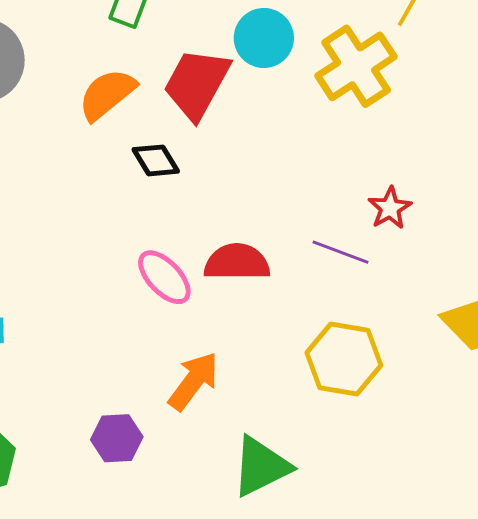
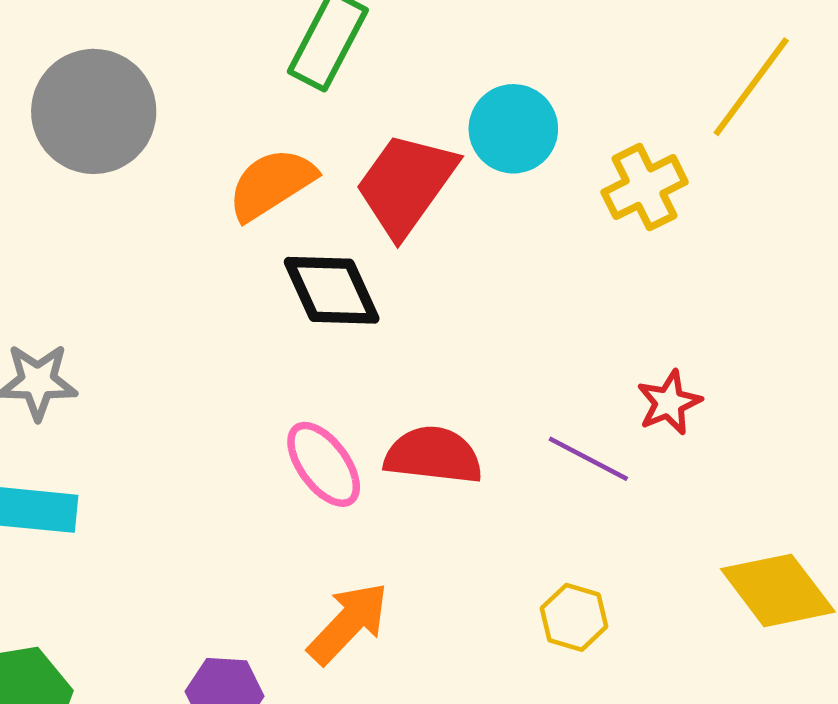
yellow cross: (356, 66) -> (645, 187), size x0.7
black diamond: (156, 160) -> (332, 290), size x1.4
yellow hexagon: (344, 359) -> (574, 617), size x0.6

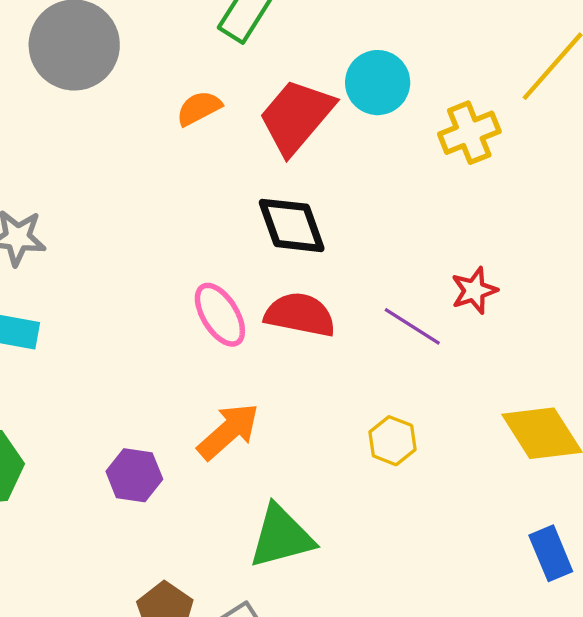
orange semicircle: (272, 184) -> (199, 108), size x0.7
black diamond: (332, 290) -> (292, 225), moved

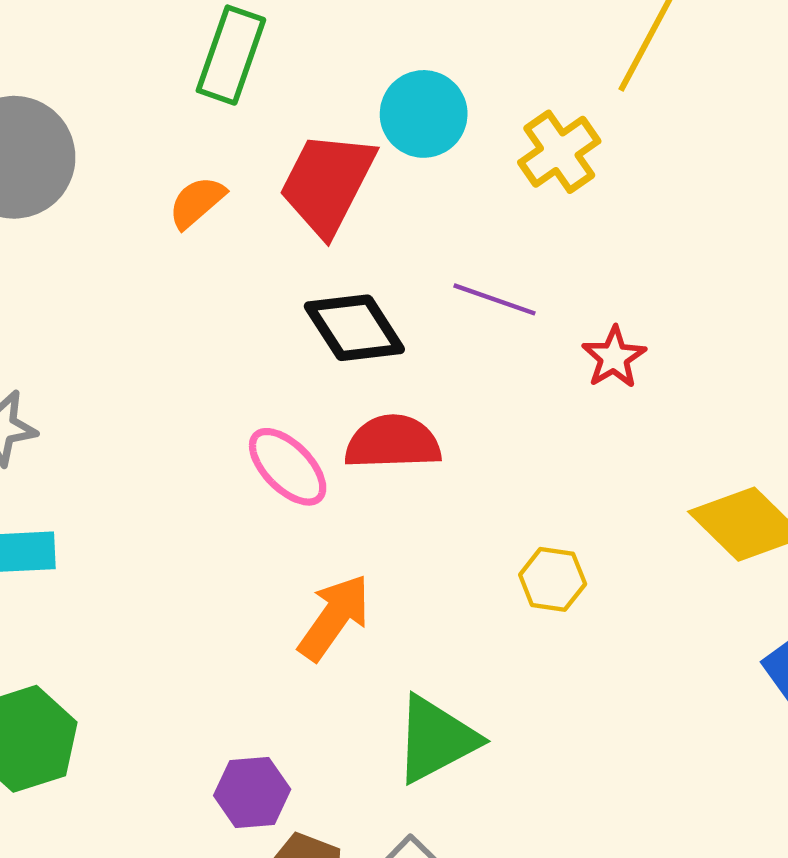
purple line: (412, 326) -> (494, 299), moved
purple hexagon: (134, 475) -> (252, 792), moved

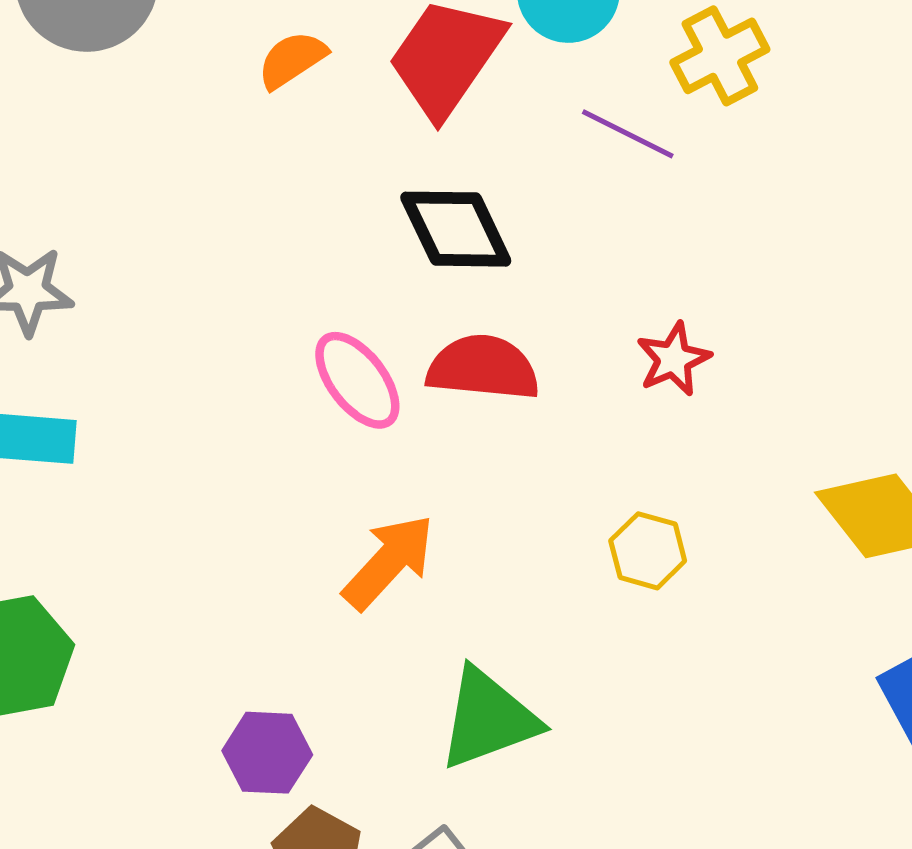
purple line: (494, 299) -> (628, 134), moved
red star: (614, 357) -> (673, 359), moved

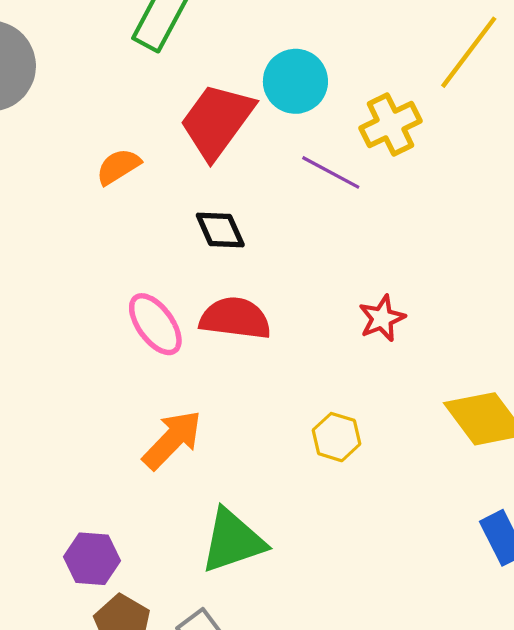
orange semicircle: (292, 60) -> (118, 167), moved
black diamond: (456, 229) -> (220, 230), size x0.7
red star: (673, 359) -> (382, 318), moved

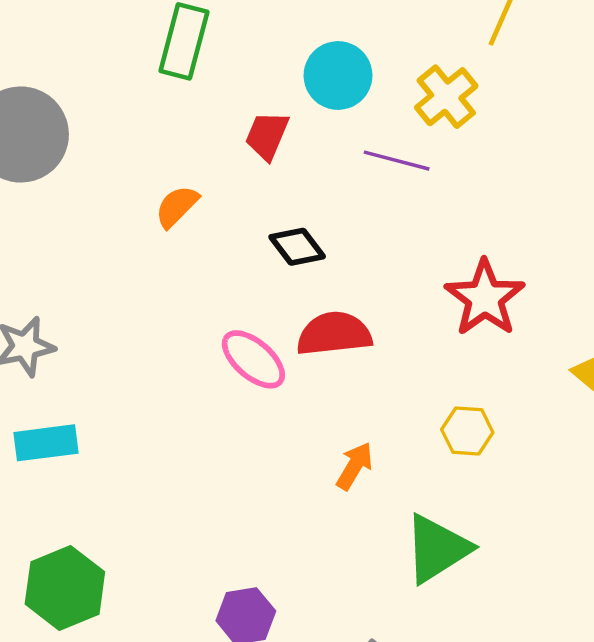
red trapezoid: (217, 121) -> (267, 136), size x0.6
red star: (382, 318) -> (485, 298), size x1.6
orange arrow: (172, 440) -> (355, 466), moved, size x0.7
green triangle: (233, 541) -> (437, 549), moved

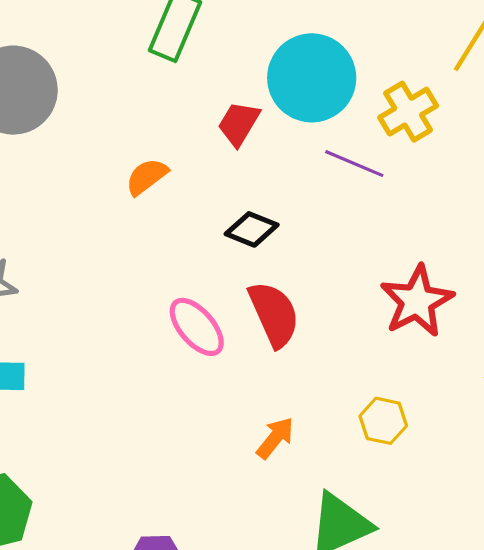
cyan circle: (338, 75) -> (312, 78), size x1.4
black diamond: (297, 247) -> (252, 229), turned -39
red semicircle: (334, 334) -> (274, 314), turned 64

